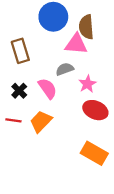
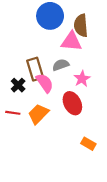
brown rectangle: (20, 51) -> (35, 69), moved
red ellipse: (95, 110) -> (72, 103), moved, turned 40
orange rectangle: (94, 153) -> (88, 144), size x0.6

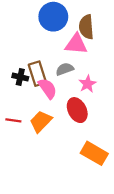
black cross: (18, 85) -> (20, 77), moved, turned -32
orange rectangle: (88, 144) -> (94, 153), size x1.6

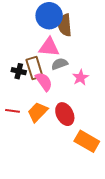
brown semicircle: (86, 27) -> (65, 25), moved
pink triangle: (76, 44) -> (49, 47), moved
red ellipse: (77, 110) -> (65, 114), moved

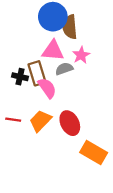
pink star: (80, 77) -> (81, 55), moved

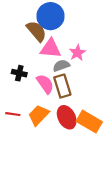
brown semicircle: (70, 27) -> (37, 31), moved, turned 145
brown rectangle: (37, 73) -> (62, 86), moved
orange rectangle: (94, 153) -> (89, 122), moved

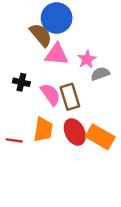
gray semicircle: (61, 66) -> (100, 74), moved
red line: (13, 114) -> (14, 140), moved
orange trapezoid: (39, 115) -> (43, 130), turned 145

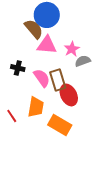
red ellipse: (75, 132) -> (69, 95), moved
orange rectangle: (100, 137) -> (60, 125), moved
red line: (14, 140) -> (12, 116), turned 48

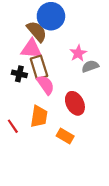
pink triangle: (47, 45) -> (31, 49), moved
brown rectangle: (58, 80) -> (39, 67), moved
orange rectangle: (60, 125) -> (65, 136), size x0.7

